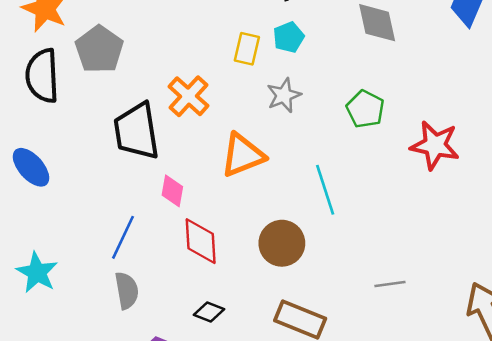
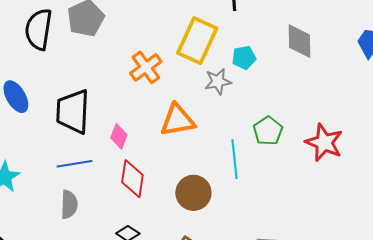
cyan pentagon: (289, 37) -> (244, 58), moved
yellow rectangle: (247, 49) -> (197, 41), size x1.8
green pentagon: (365, 109) -> (268, 131), moved
black trapezoid: (136, 131) -> (73, 111), moved
blue line: (123, 237) -> (74, 164), turned 44

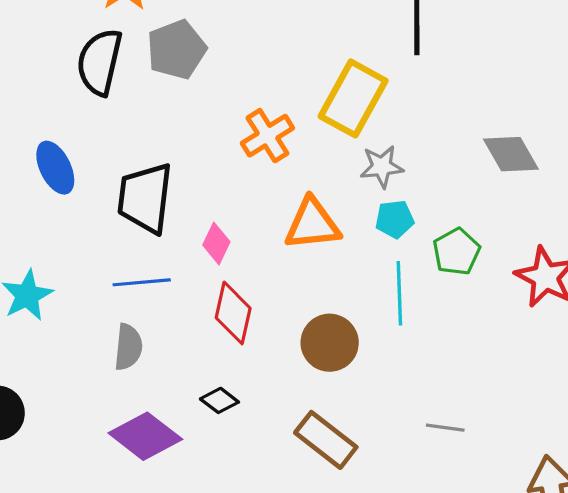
gray diamond: (300, 41) -> (511, 154), moved, turned -33
cyan pentagon: (244, 58) -> (395, 219), moved

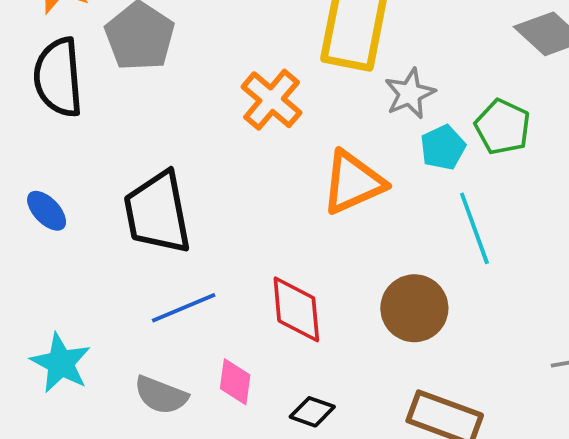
blue ellipse: (55, 168) -> (47, 211), size x0.7
pink diamond: (216, 243) -> (235, 382), moved
green pentagon: (456, 252) -> (503, 127), moved
gray semicircle: (128, 347) -> (161, 395), moved, turned 123

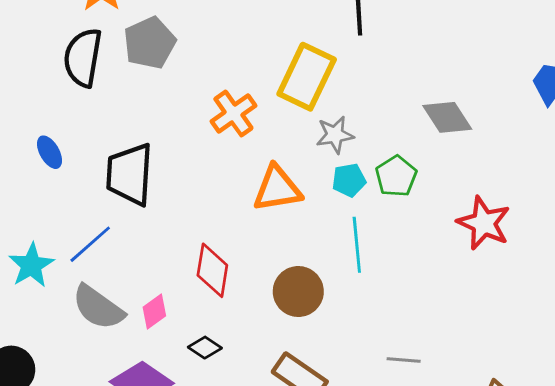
blue line: (184, 308) -> (90, 244), moved, turned -33
pink diamond: (235, 382) -> (154, 311), turned 32
gray semicircle: (161, 395) -> (98, 307), size x1.4

